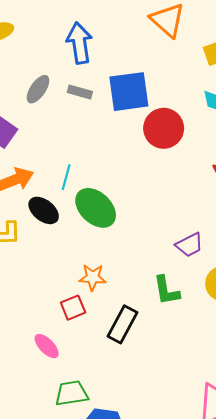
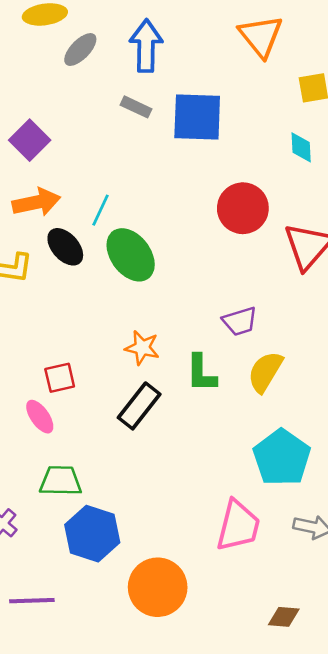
gray ellipse: (38, 89) -> (80, 49), moved
red circle: (164, 128) -> (243, 208), moved
orange star: (93, 277) -> (142, 348), moved
red square: (73, 308) -> (60, 378), moved

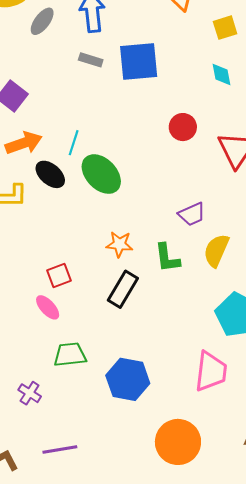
red circle: (243, 208) -> (183, 127), size x0.7
blue hexagon: (92, 534) -> (128, 379), moved
orange circle: (158, 587) -> (178, 442), moved

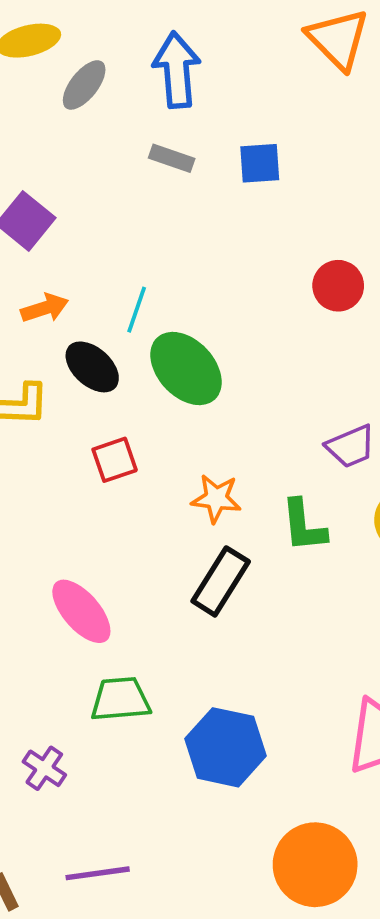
blue square: (139, 61) -> (260, 163), size x0.6
orange arrow: (24, 143) -> (45, 308), size x0.7
red square: (59, 276) -> (115, 460), moved
pink ellipse: (48, 307) -> (81, 611), size x1.4

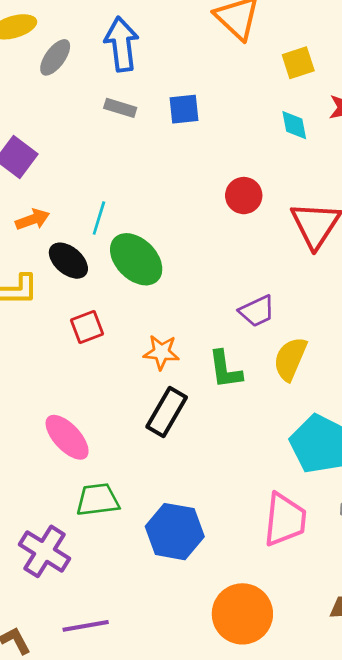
purple cross: (44, 768) -> (45, 551), size x1.6

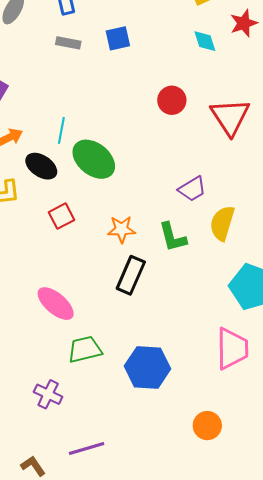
purple cross: (45, 551) -> (48, 394), size x0.7
orange circle: (242, 614) -> (207, 426), size x0.6

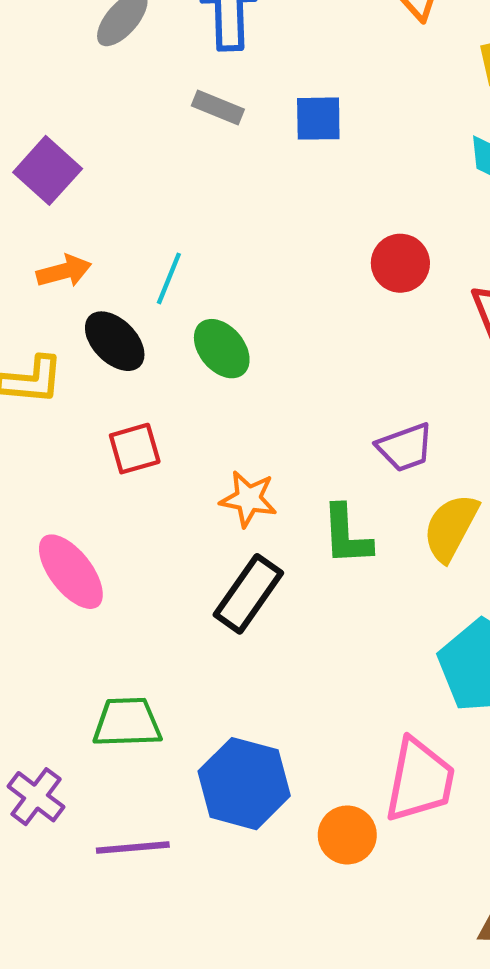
green ellipse: (94, 159) -> (222, 349), size x0.7
pink ellipse: (56, 304) -> (71, 572), moved
orange circle: (207, 426) -> (347, 835), moved
purple line: (87, 448) -> (133, 848), moved

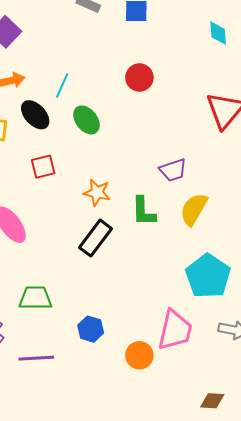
red circle: (400, 263) -> (139, 78), moved
blue hexagon: (244, 784) -> (91, 329), size x0.6

